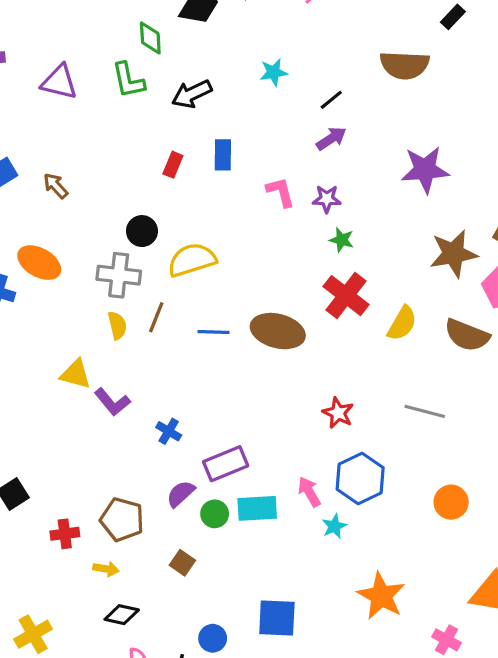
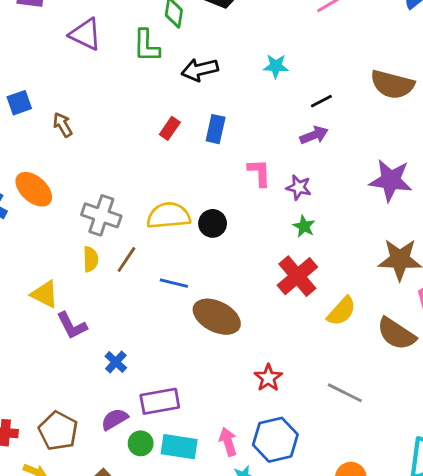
black circle: (142, 231) -> (213, 223), moved
brown ellipse: (278, 331) -> (217, 317), moved

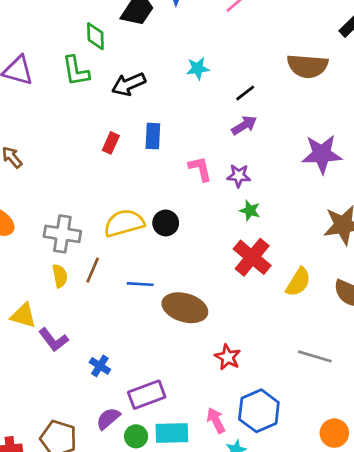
red star: (268, 378) -> (228, 357), moved

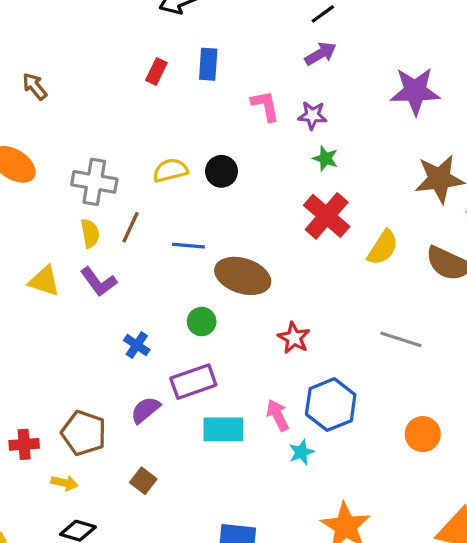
yellow semicircle: (124, 223) -> (170, 170), size x0.7
purple L-shape: (53, 340) -> (99, 282), moved
green circle: (136, 436) -> (202, 322), moved

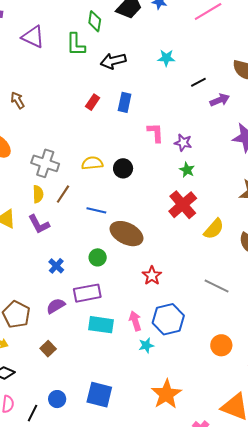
purple arrow: (321, 54) -> (220, 100), moved

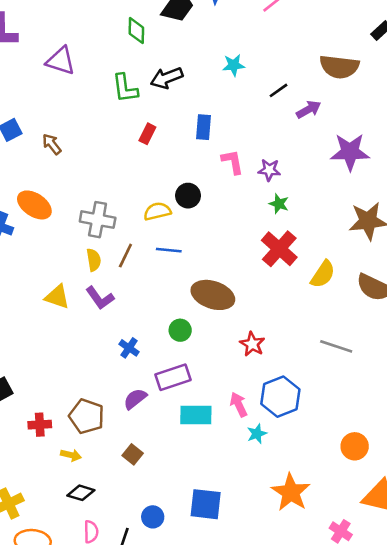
green L-shape: (76, 44) -> (125, 88), moved
blue rectangle: (125, 102) -> (203, 127), moved
black circle: (123, 168) -> (188, 196), moved
blue line: (96, 210) -> (169, 250), moved
orange circle: (221, 345) -> (355, 446), moved

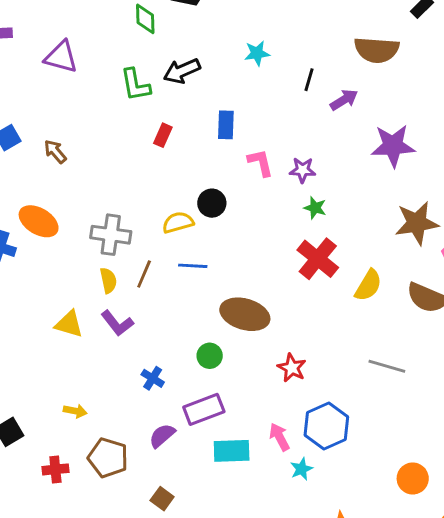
black line: (278, 90) -> (309, 80), turned -36
yellow arrow: (71, 455) -> (75, 411), moved

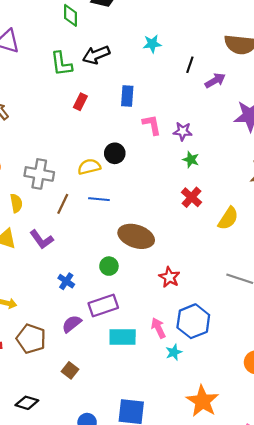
red cross: (318, 259) -> (192, 197), size x0.7
yellow semicircle: (108, 280) -> (16, 203), moved

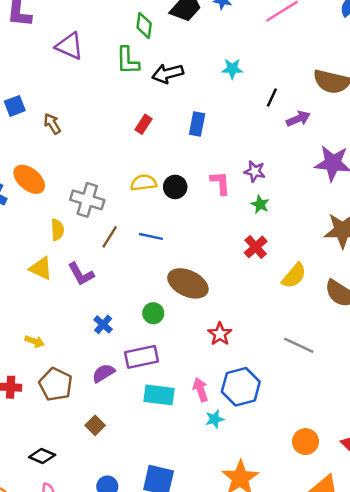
green L-shape: (61, 64) -> (128, 61), moved
pink L-shape: (152, 125) -> (220, 183), moved
yellow semicircle: (89, 167) -> (144, 183), moved

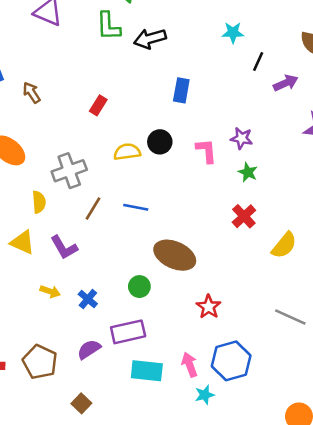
cyan star: (232, 69) -> (233, 33), moved
red rectangle: (143, 124) -> (98, 105), moved
black circle: (175, 187) -> (160, 142), moved
gray cross: (87, 200) -> (69, 171), turned -36
yellow arrow: (35, 341) -> (50, 291), moved

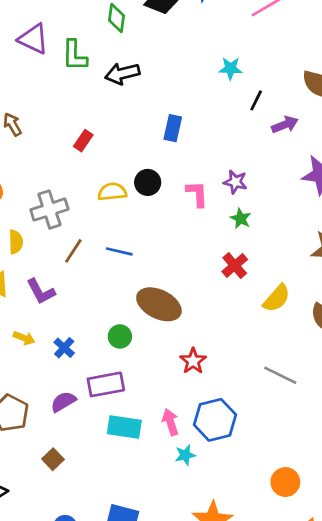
green L-shape: (108, 26) -> (75, 55), moved
black arrow: (150, 39) -> (122, 74), moved

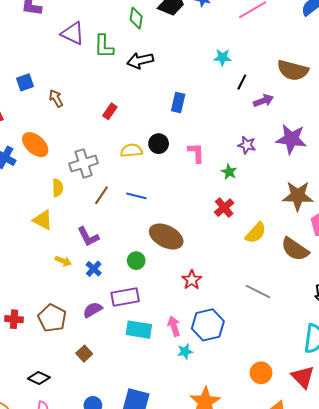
purple star: (235, 182) -> (247, 145), moved
purple L-shape: (41, 291) -> (88, 237), moved

